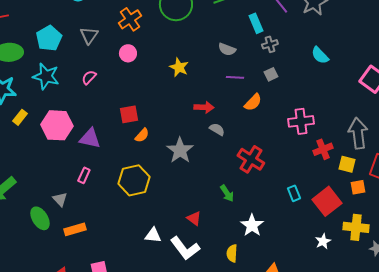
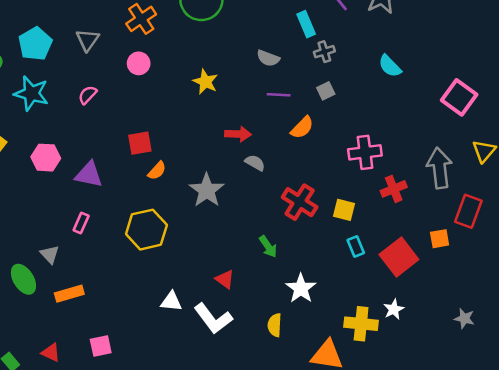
pink hexagon: (57, 125) -> (46, 158), size x0.7
yellow square: (347, 164) -> (344, 210), moved
yellow cross: (356, 227) -> (361, 324), moved

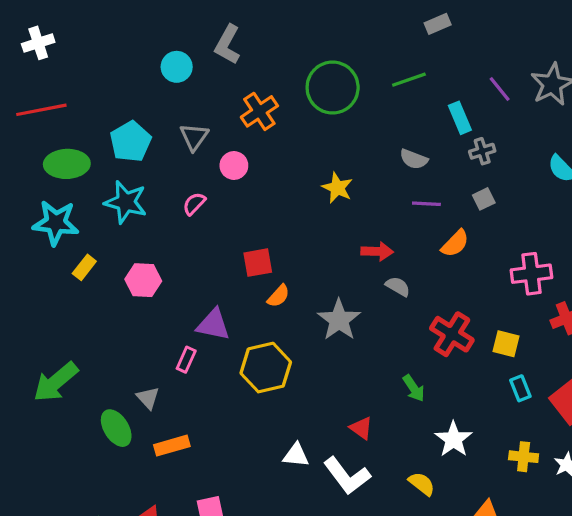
pink circle: (139, 63) -> (234, 165), moved
purple triangle: (89, 175) -> (213, 325), moved
yellow cross: (361, 324) -> (524, 457), moved, size x0.7
yellow semicircle: (275, 325) -> (422, 484), turned 125

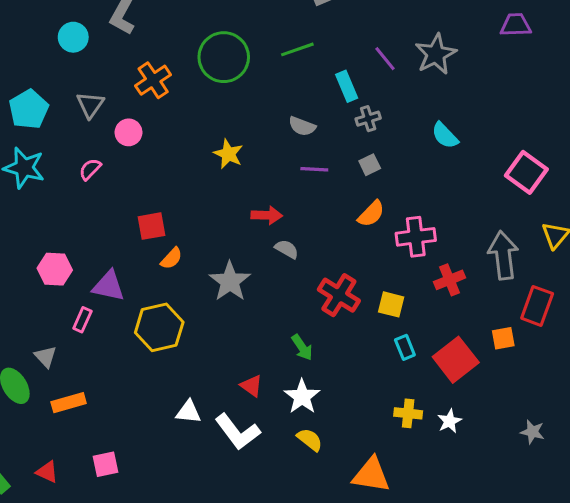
orange semicircle: (455, 243) -> (371, 214), moved
pink hexagon: (143, 280) -> (55, 269), moved
white star: (454, 439) -> (302, 397), moved

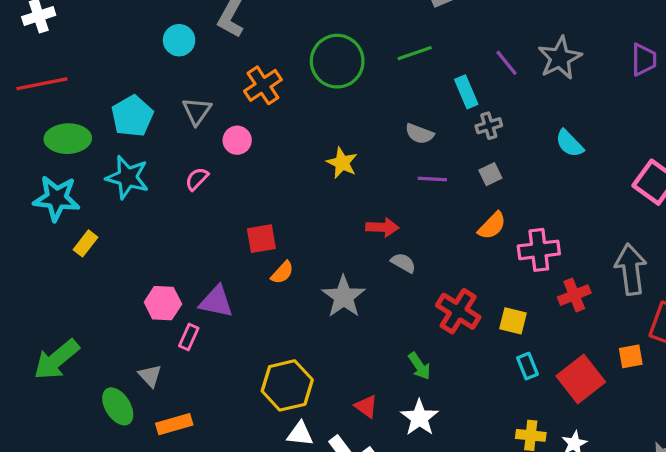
purple trapezoid: (516, 25) -> (644, 60), moved, turned 92
pink hexagon: (55, 269) -> (163, 303), moved
yellow hexagon: (159, 327) -> (287, 385), moved

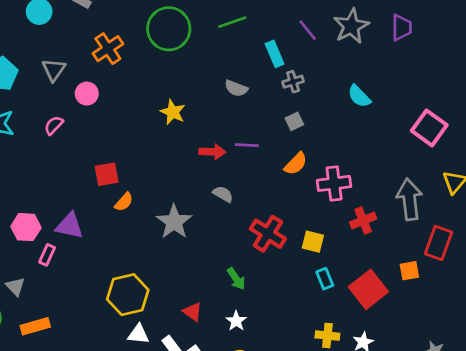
purple trapezoid: (644, 60) -> (401, 27), moved
purple line: (432, 179) -> (247, 145), moved
red arrow: (382, 227) -> (212, 152), moved
white star: (419, 418) -> (236, 321), size x0.7

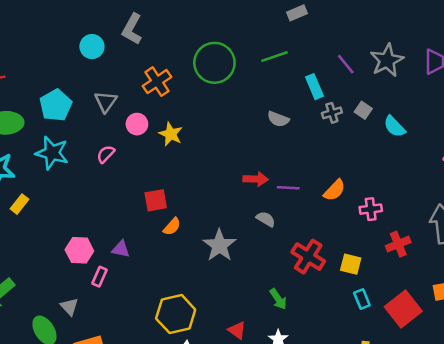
yellow star: (173, 112) -> (171, 134), moved
gray square: (294, 121) -> (363, 110), moved, turned -30
purple line: (247, 145) -> (288, 188), moved
pink cross: (334, 183) -> (371, 209), size x0.7
purple triangle: (70, 226) -> (121, 249), size x0.7

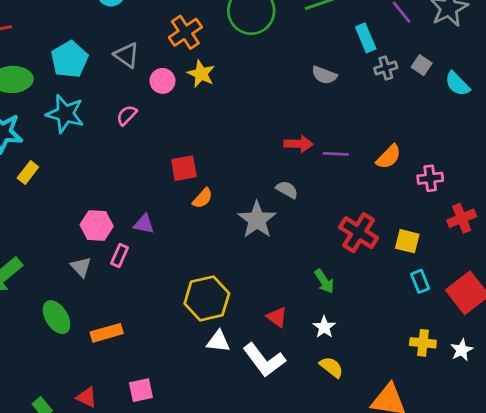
gray triangle: (106, 102) -> (127, 55), turned -30
yellow star: (171, 134) -> (201, 74), moved
gray semicircle: (266, 219) -> (287, 190), moved
gray triangle: (69, 307) -> (81, 267), moved

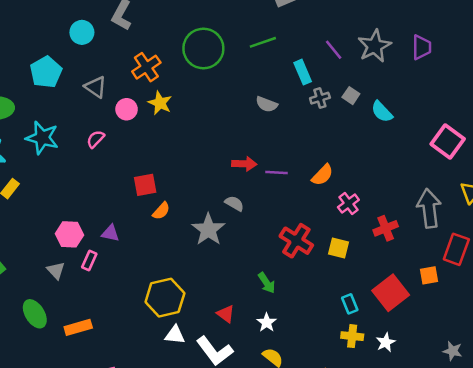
cyan pentagon: (69, 59) -> (46, 72), moved
pink cross: (430, 178) -> (348, 203), moved, turned -30
cyan rectangle: (420, 281) -> (350, 304), moved

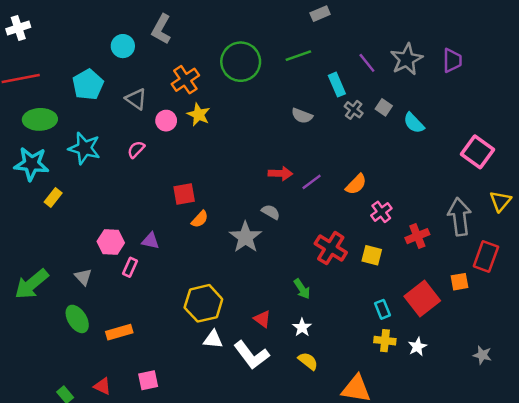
gray cross: (320, 98) -> (354, 110), turned -36
purple line: (277, 172) -> (312, 182), turned -40
gray triangle: (56, 270) -> (83, 277), moved

